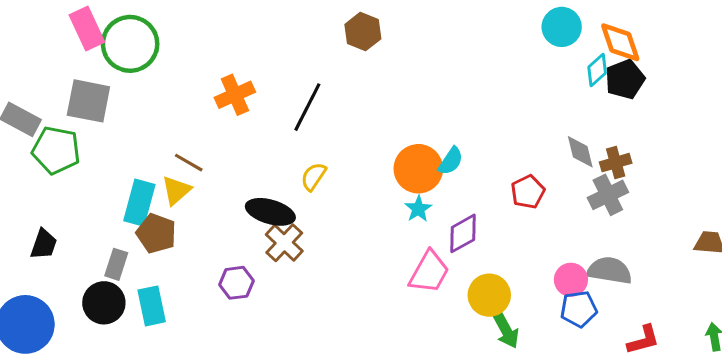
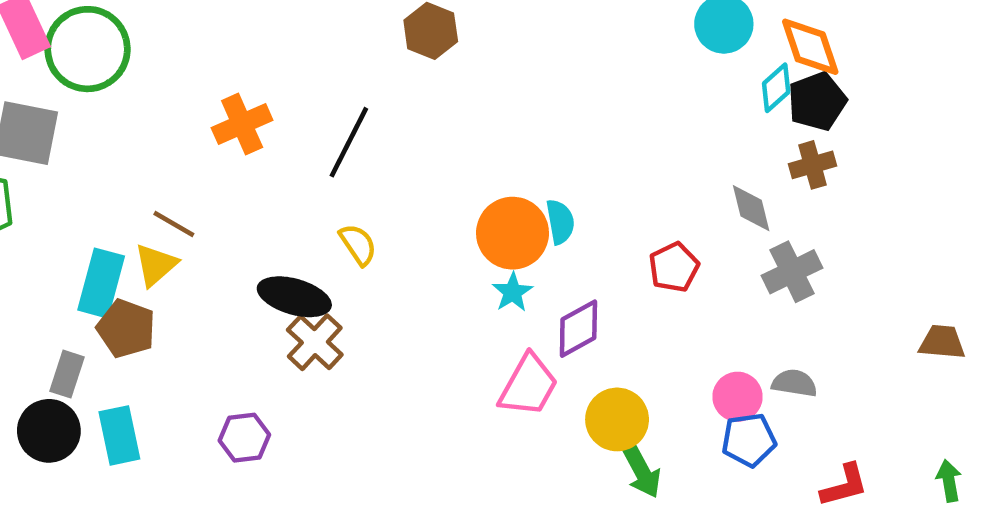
cyan semicircle: (451, 161) -> (560, 222), turned -44
brown cross: (616, 163) -> (812, 165), moved
yellow semicircle: (314, 176) -> (358, 244), turned 112
gray semicircle: (609, 270) -> (794, 383), size x0.7
purple hexagon: (236, 283) -> (244, 438), moved

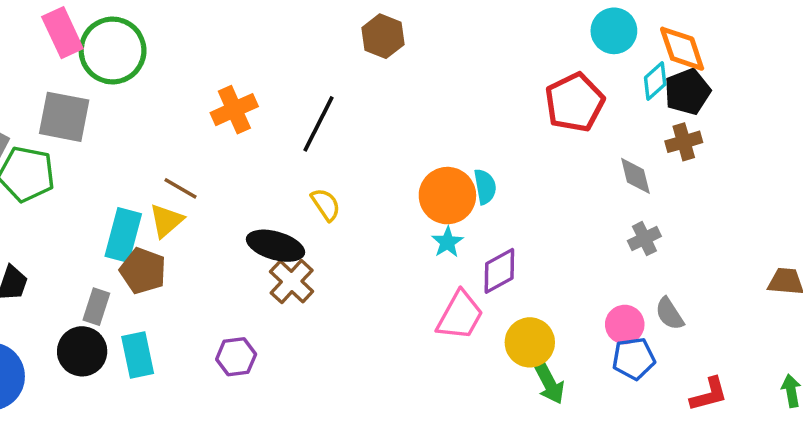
red pentagon: (674, 267) -> (575, 102), moved, size x1.5
gray cross: (792, 272) -> (644, 239), moved, size x0.7
gray semicircle: (794, 383) -> (669, 314), turned -132

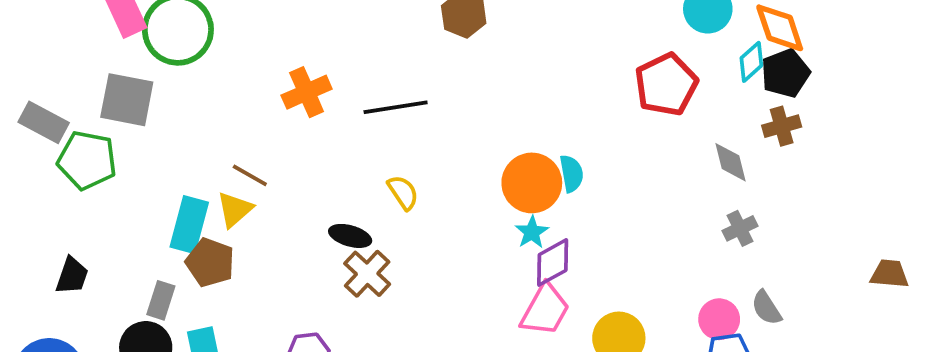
black line: (318, 124) -> (396, 107), turned 54
black ellipse: (275, 246) -> (350, 236), size x0.7
purple diamond: (499, 271) -> (553, 262), moved

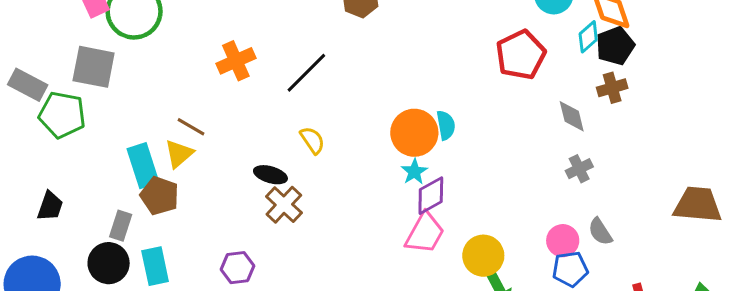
black line: (396, 107) -> (306, 73), turned -36
cyan rectangle: (189, 225) -> (143, 166), turned -33
brown trapezoid: (889, 274) -> (698, 205), size x1.6

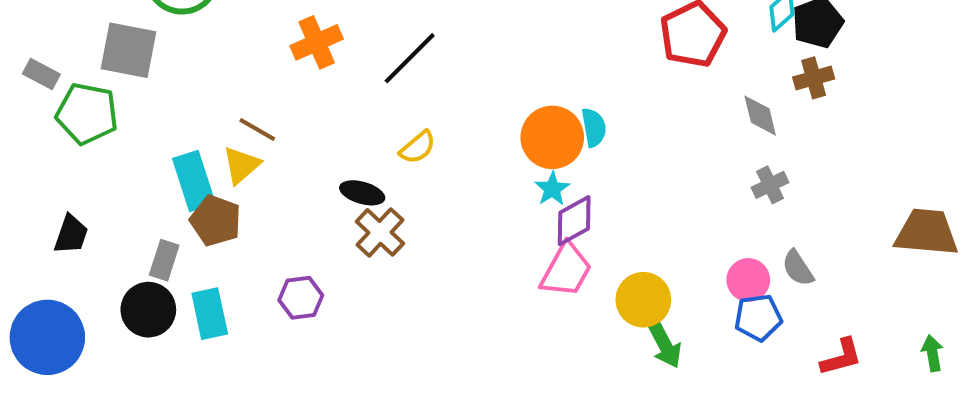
gray rectangle: (28, 85) -> (41, 74), size x0.7
yellow semicircle: (312, 140) -> (418, 147), turned 84
purple hexagon: (237, 268) -> (301, 298), moved

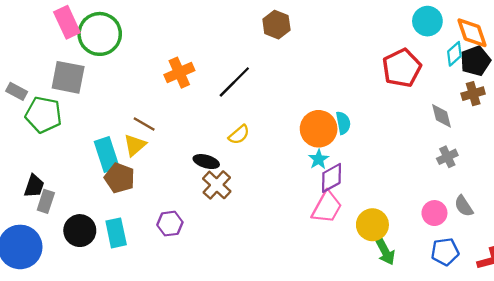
gray rectangle: (164, 260) -> (46, 201), moved
blue pentagon: (758, 318) -> (445, 252), moved

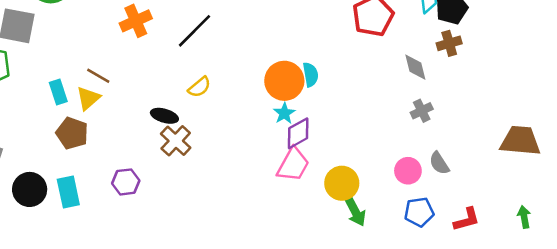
cyan rectangle: (107, 155) -> (58, 92), moved, size x0.7

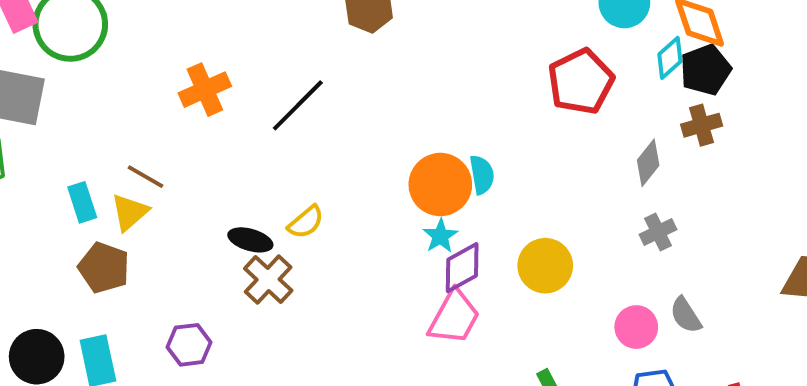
gray diamond: (415, 67) -> (648, 163), turned 52
yellow semicircle: (199, 87) -> (306, 222), moved
yellow circle: (342, 183) -> (545, 266), moved

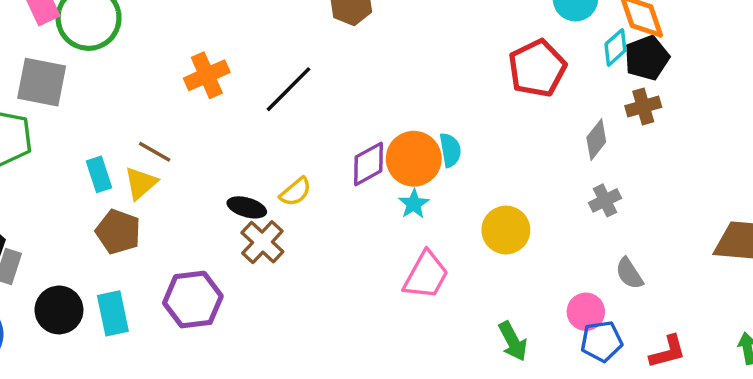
purple diamond: (462, 268) -> (369, 164), moved
pink circle: (636, 327) -> (586, 312), moved
purple hexagon: (189, 345) -> (193, 300), size x1.5

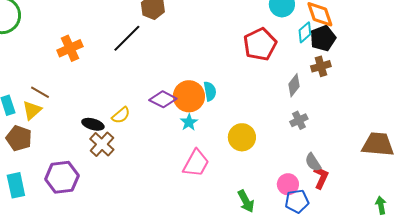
black line: (289, 89) -> (127, 38), moved
purple diamond: (369, 164) -> (163, 99), turned 56
red L-shape: (668, 352) -> (321, 177), moved, turned -50

